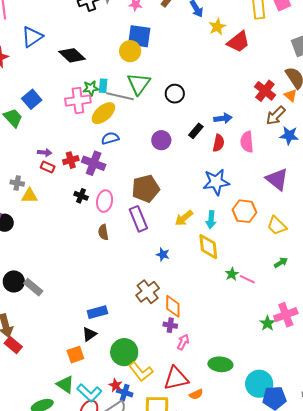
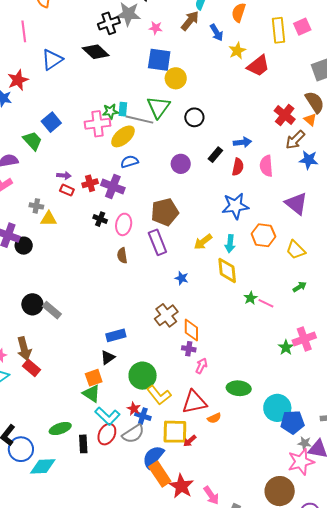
yellow circle: (130, 51) -> (176, 78), moved
black diamond: (72, 55) -> (96, 52), moved
green triangle: (65, 384) -> (91, 394), moved

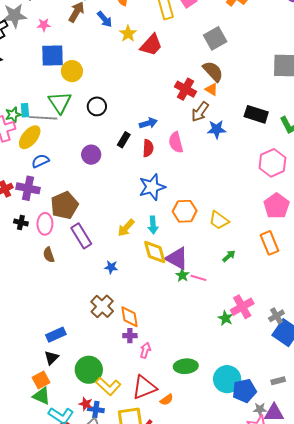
purple triangle: (296, 204) -> (177, 258), moved
brown pentagon: (165, 212) -> (64, 205), moved

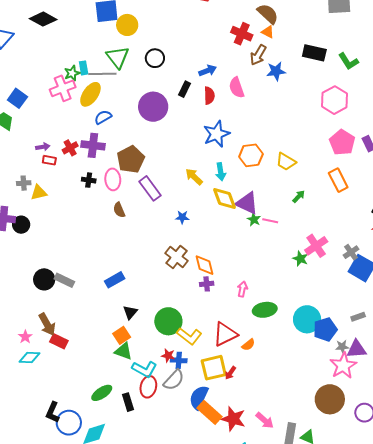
purple circle: (91, 155) -> (153, 107), size x1.5
yellow arrow: (126, 228) -> (194, 177), turned 96
blue rectangle: (56, 335) -> (115, 280), moved
pink arrow: (145, 350) -> (242, 289), moved

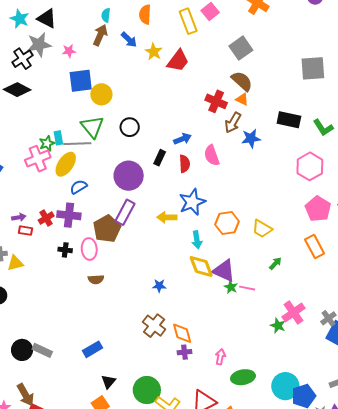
yellow arrow: (194, 177) -> (167, 217), moved, turned -42
purple rectangle: (150, 188) -> (125, 212), moved, turned 65
brown semicircle: (119, 210) -> (96, 279), turned -70

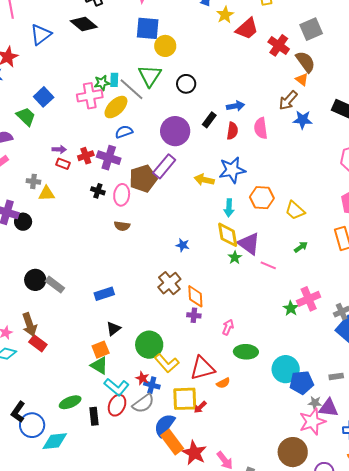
red cross: (216, 101) -> (279, 45), moved
gray line: (77, 144) -> (132, 89), turned 32
green star: (231, 287) -> (235, 258), moved

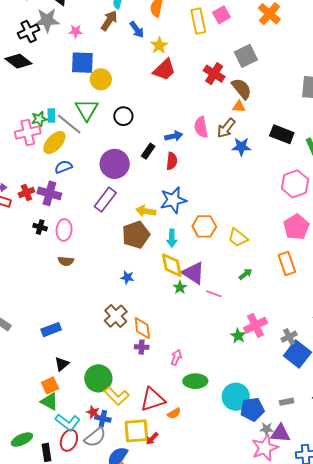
red trapezoid: (247, 29) -> (164, 70), moved
orange triangle: (302, 80) -> (239, 107), turned -32
pink semicircle: (261, 128) -> (201, 127), moved
brown pentagon: (143, 179) -> (136, 235), moved

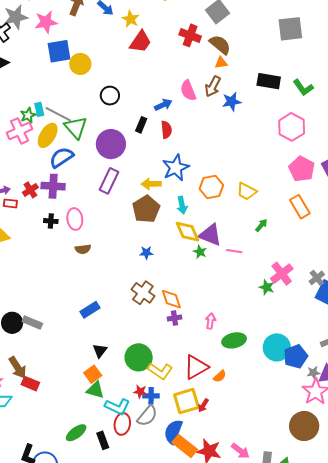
pink star: (76, 31) -> (46, 22), size x1.6
green triangle: (87, 110) -> (76, 128), moved
blue semicircle: (63, 167) -> (61, 157), size x1.4
blue rectangle: (51, 330) -> (90, 310), moved

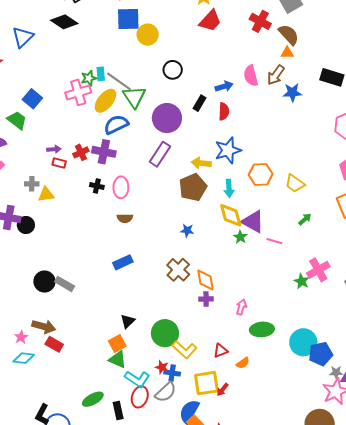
blue rectangle: (90, 310) -> (123, 262), moved
red triangle: (196, 367) -> (220, 351), size x0.6
brown arrow: (18, 368) -> (44, 327), turned -50

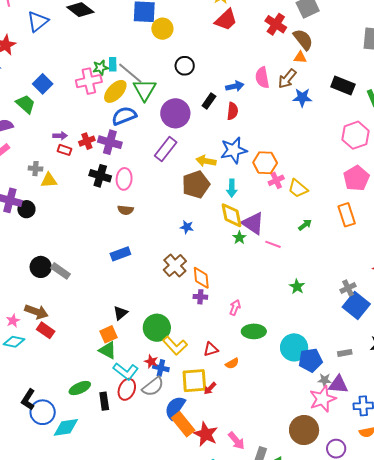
orange hexagon: (261, 174) -> (265, 163), moved
black cross: (97, 186) -> (100, 176), size x1.5
pink cross: (318, 270) -> (276, 180), moved, size x0.7

